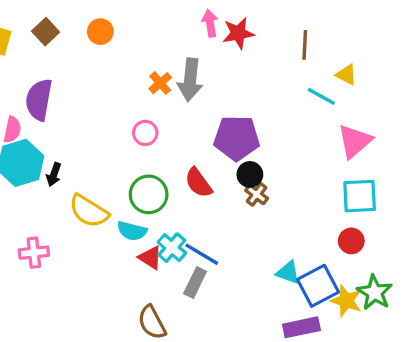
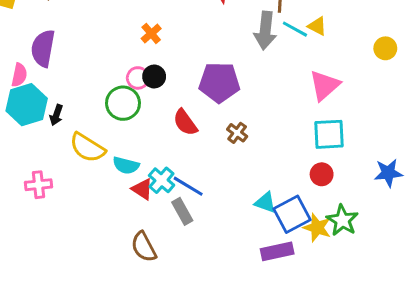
gray arrow: (190, 80) -> (265, 31), moved
cyan line: (321, 96) -> (295, 29), moved
black circle: (250, 174) -> (154, 76), moved
green circle: (149, 194) -> (123, 103), moved
gray rectangle: (195, 282) -> (182, 211), turned -55

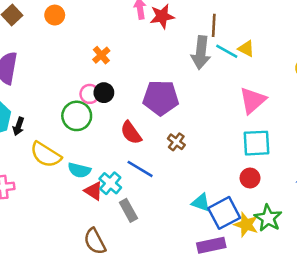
blue line: (188, 186) -> (140, 169), moved

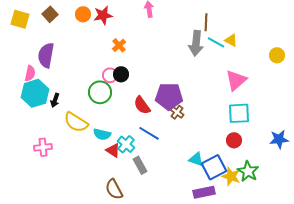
red star: (162, 16) -> (103, 15), moved
purple pentagon: (161, 98) -> (169, 96), moved

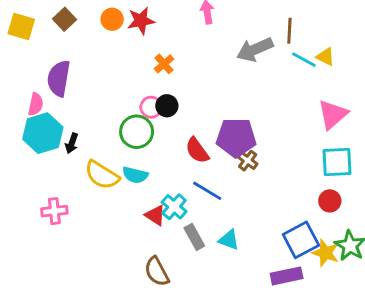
gray arrow: (196, 43) -> (255, 50), moved, turned 60
cyan semicircle: (102, 134) -> (135, 175), moved
cyan triangle: (196, 159) -> (229, 240), moved

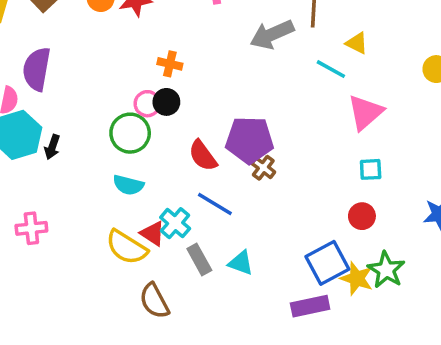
cyan line: (304, 60) -> (331, 69), moved
orange cross: (164, 64) -> (170, 64), moved, turned -36
cyan square: (337, 162) -> (371, 169), size x0.6
yellow semicircle: (102, 175) -> (127, 247), moved

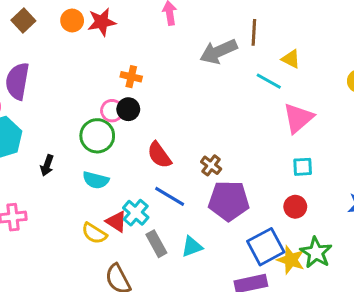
purple pentagon: (249, 140) -> (229, 201), moved
black arrow: (52, 147) -> (47, 165), moved
yellow semicircle: (127, 247) -> (94, 233), size x0.7
cyan triangle: (241, 263) -> (192, 247), turned -40

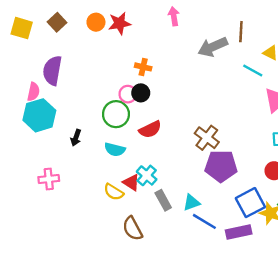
red semicircle: (159, 155) -> (150, 129), moved, turned -80
brown cross: (211, 165) -> (207, 138), size x1.5
blue line: (170, 196) -> (204, 221), moved

